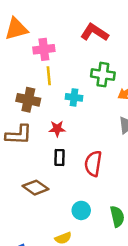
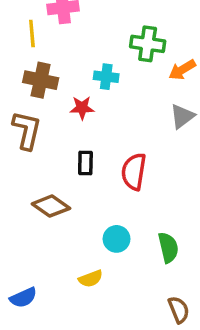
yellow line: (49, 76) -> (32, 34), moved
red star: (57, 129) -> (82, 108), moved
brown L-shape: (19, 135) -> (27, 130), turned -80

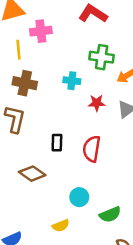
red star: (82, 108) -> (97, 103), moved
green semicircle: (168, 248) -> (110, 214), moved, turned 80

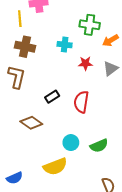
black rectangle: (57, 143) -> (52, 97), turned 56
green semicircle: (110, 214) -> (99, 146), moved
yellow semicircle: (61, 226) -> (55, 167), size x1.6

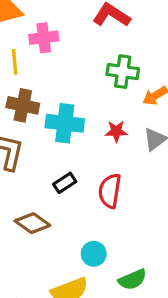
cyan cross: (65, 45) -> (65, 123), moved, size x1.6
green semicircle: (99, 146) -> (132, 280), moved

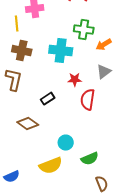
cyan cross: (65, 123) -> (61, 51), moved
red star: (116, 131) -> (75, 80), moved
red semicircle: (110, 191) -> (88, 100), moved

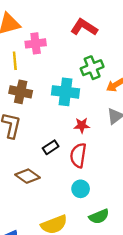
green cross: (84, 30) -> (92, 68), turned -30
red semicircle: (88, 100) -> (78, 155), moved
cyan circle: (66, 143) -> (81, 189), moved

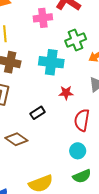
pink cross: (36, 43) -> (43, 18), moved
red semicircle: (78, 155) -> (82, 120), moved
cyan circle: (81, 189) -> (78, 151), moved

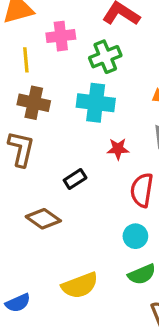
pink cross: (43, 18) -> (61, 36), moved
green cross: (76, 40) -> (105, 57), moved

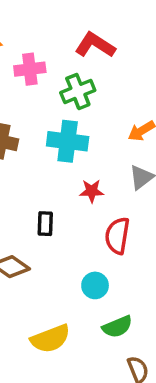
black rectangle: (75, 179) -> (45, 224), turned -55
cyan circle: (135, 236) -> (95, 285), moved

